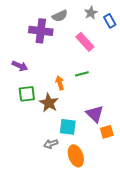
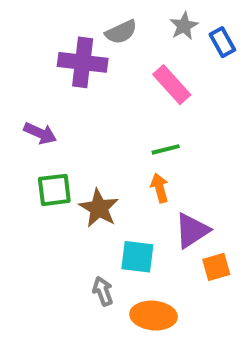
orange arrow: (60, 83) -> (160, 188), moved
purple triangle: (95, 114) -> (192, 230), turned 42
gray arrow: (51, 144) -> (103, 291), turned 88
orange ellipse: (76, 156) -> (154, 315), turned -65

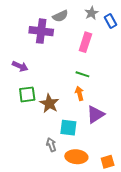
pink rectangle: (172, 85) -> (85, 42), turned 60
green line: (166, 149) -> (82, 74), turned 32
orange square: (216, 267) -> (108, 162), moved

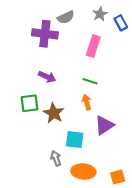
purple arrow: (20, 66) -> (47, 77), moved

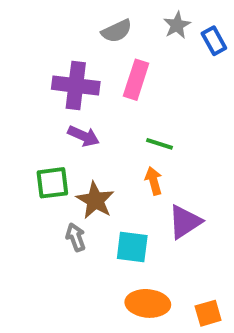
purple cross: (45, 34) -> (76, 85), moved
pink rectangle: (93, 46) -> (136, 80), moved
gray arrow: (56, 158) -> (76, 237), moved

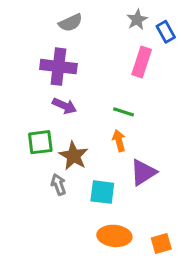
gray semicircle: (117, 31) -> (71, 23), moved
pink rectangle: (136, 80) -> (142, 62), moved

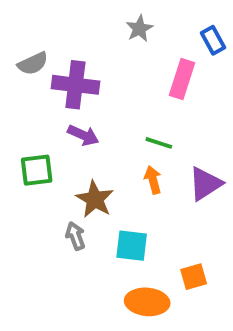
gray star: (137, 20) -> (139, 29), moved
gray semicircle: (71, 23) -> (33, 63), moved
green square: (40, 142) -> (37, 170), moved
purple triangle: (143, 172) -> (205, 184), moved
orange square: (161, 243) -> (194, 277), moved

